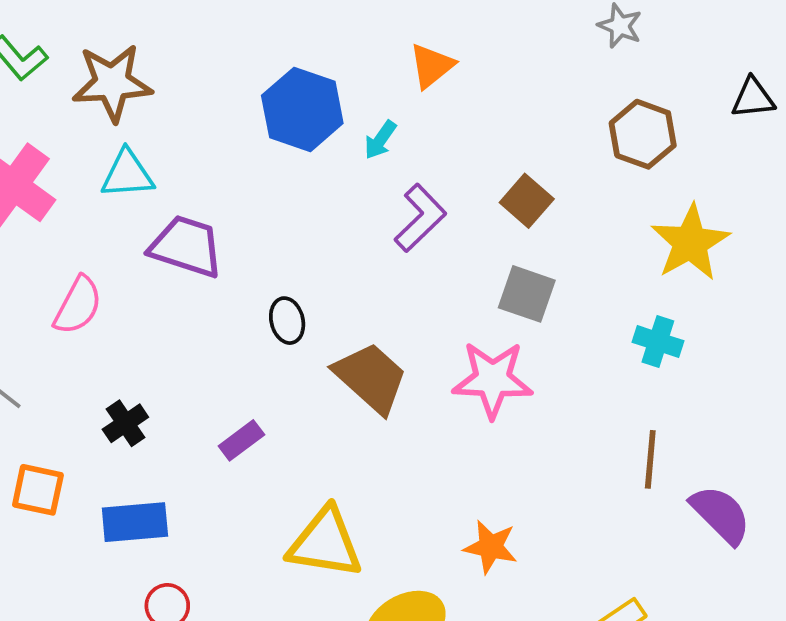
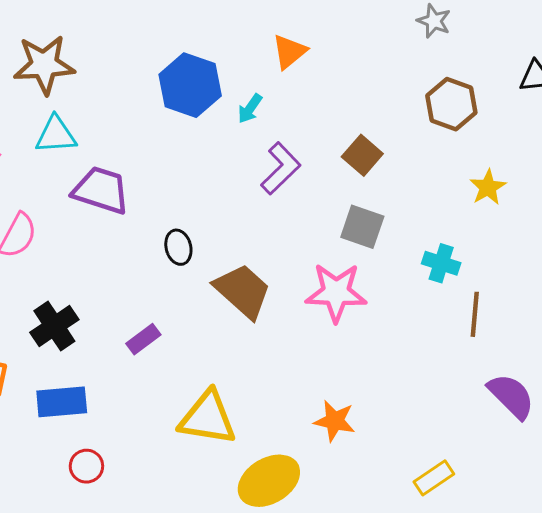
yellow star: (690, 243) -> (488, 187), size x0.6
cyan cross: (658, 341) -> (441, 263), moved
black cross: (125, 423) -> (54, 326), size x1.4
brown line: (650, 459) -> (475, 314), moved

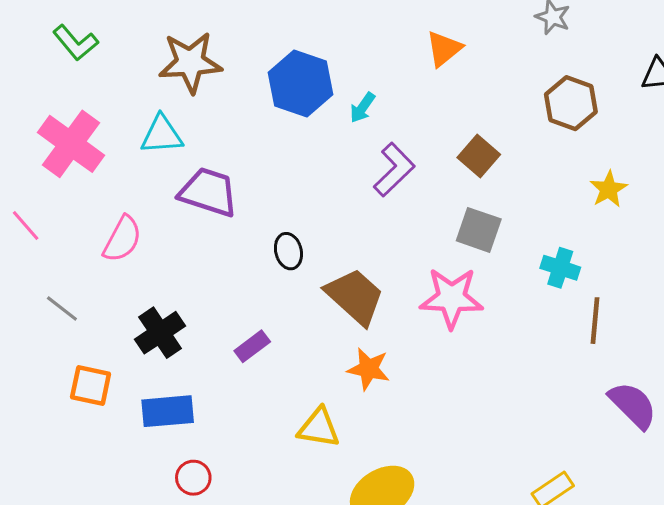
orange triangle: (289, 52) -> (444, 49), moved
brown star: (44, 65) -> (190, 62), moved
yellow triangle: (208, 418) -> (319, 428), size x0.7
orange star: (335, 421) -> (368, 369), moved

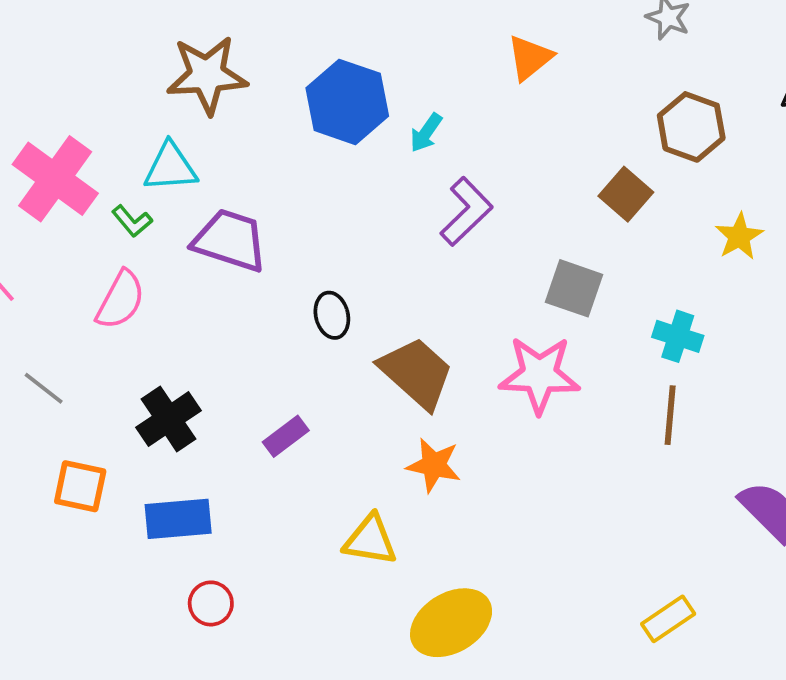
green L-shape: (76, 43) -> (132, 221), moved, size x0.7
brown square: (479, 156) -> (626, 194), moved
brown line: (595, 321) -> (670, 415), moved

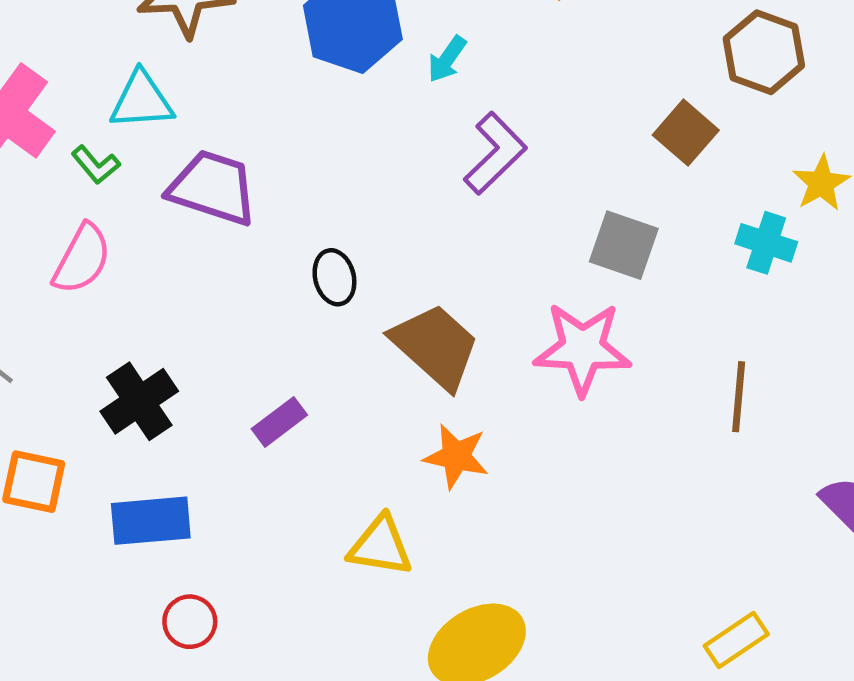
cyan cross: (678, 336) -> (766, 243), moved

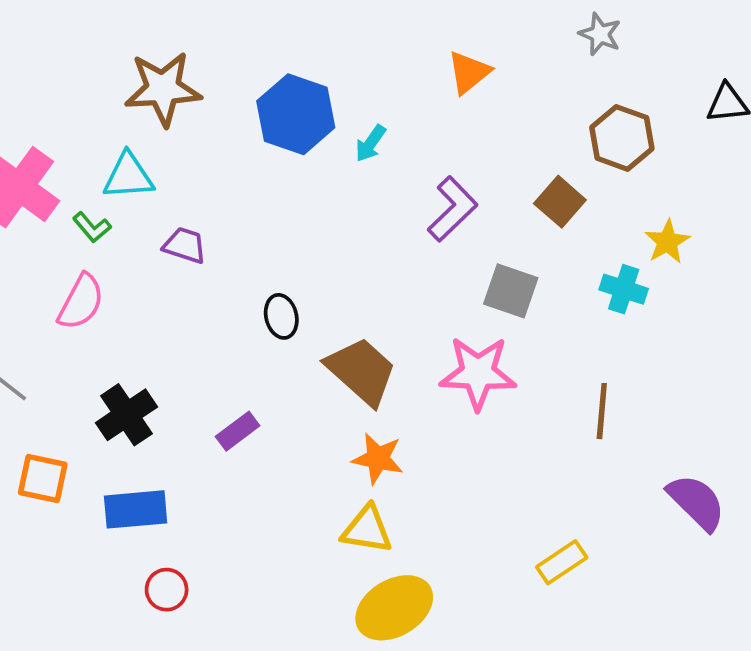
purple L-shape: (495, 153) -> (452, 209), moved
purple trapezoid: (213, 188) -> (185, 245), size x0.6
yellow triangle: (380, 546) -> (367, 529), moved
yellow rectangle: (736, 640) -> (562, 562), moved

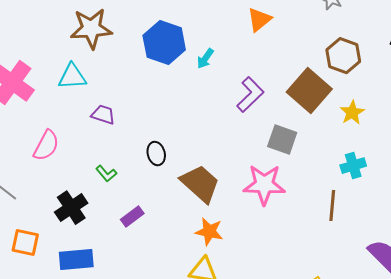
brown square: (560, 202) -> (309, 91), size x1.6
green L-shape: (92, 227) -> (106, 174), moved
yellow star: (667, 242) -> (352, 113), moved
cyan cross: (624, 289) -> (353, 166), moved, turned -35

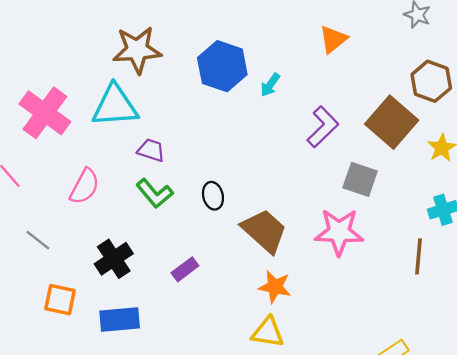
cyan triangle: (72, 77) -> (115, 106), size x1.4
green L-shape: (106, 174) -> (155, 193), moved, size x1.5

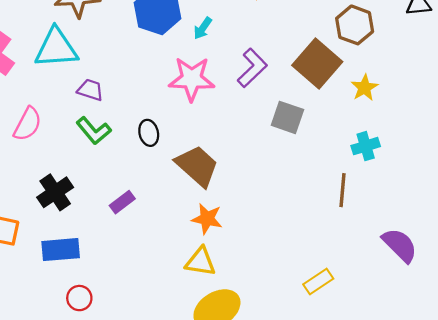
pink star: (339, 232) -> (192, 79), moved

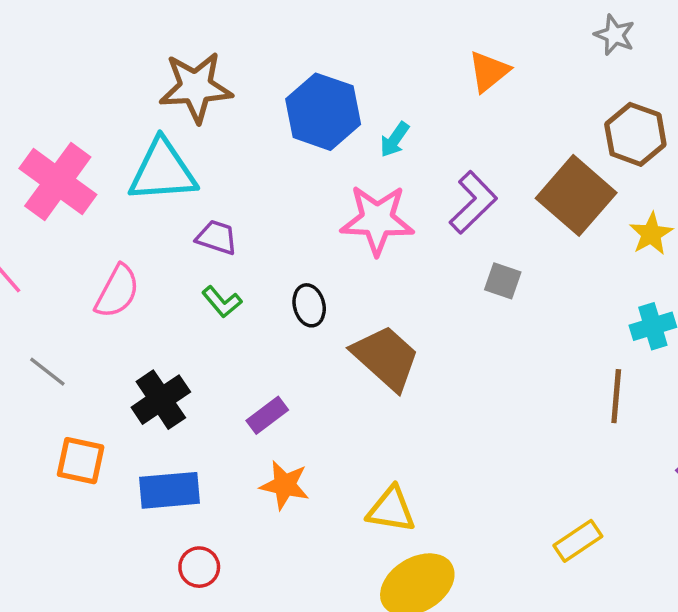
gray square: (287, 117) -> (503, 281), moved, size x0.7
green L-shape: (94, 131) -> (222, 302), size x0.7
orange star: (207, 219) -> (285, 485), moved

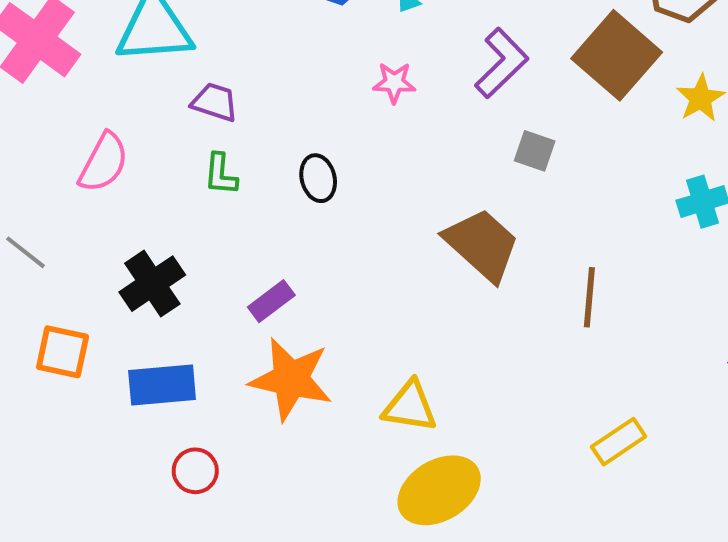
pink star: (377, 220) -> (394, 83), size x0.5
green L-shape: (222, 302) -> (221, 174), turned 45
brown trapezoid: (386, 358) -> (482, 245), moved
brown line: (616, 396) -> (589, 297), moved
orange star: (285, 485) -> (291, 379), size x1.5

